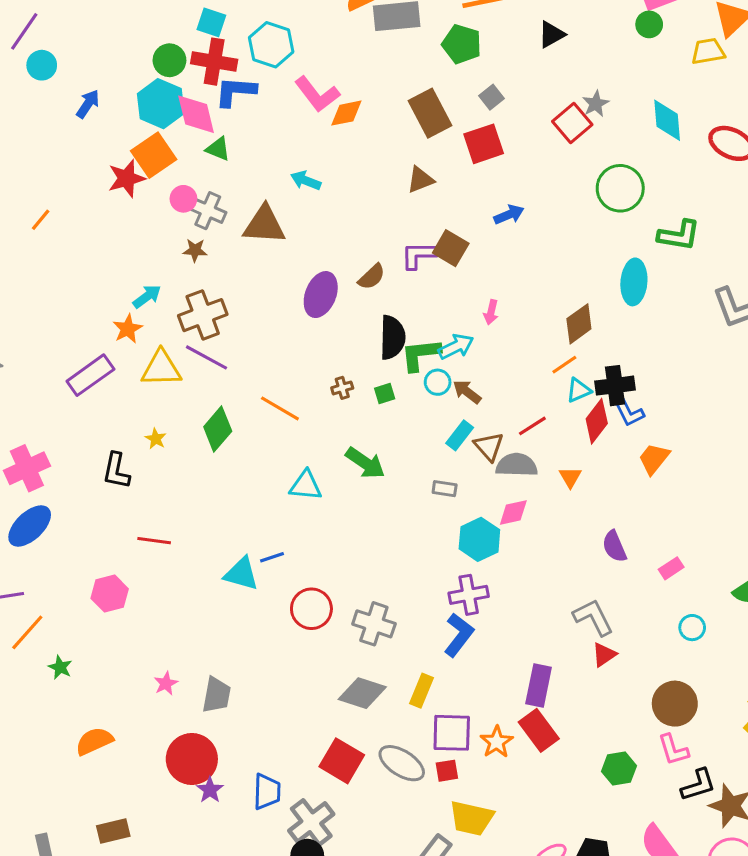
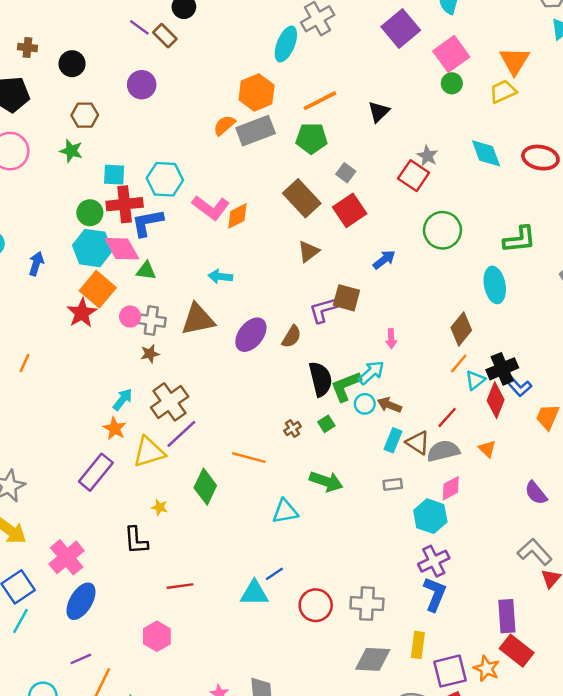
green circle: (620, 188) -> (442, 230), moved
purple ellipse: (321, 295) -> (251, 335), moved, turned 32
purple line: (206, 357) -> (181, 434), turned -56

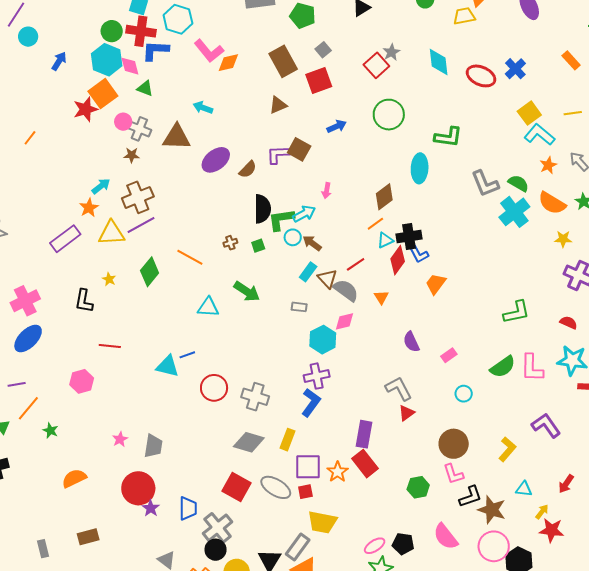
pink diamond: (122, 249) -> (130, 66), size x0.7
gray semicircle: (443, 451) -> (346, 290), turned 36

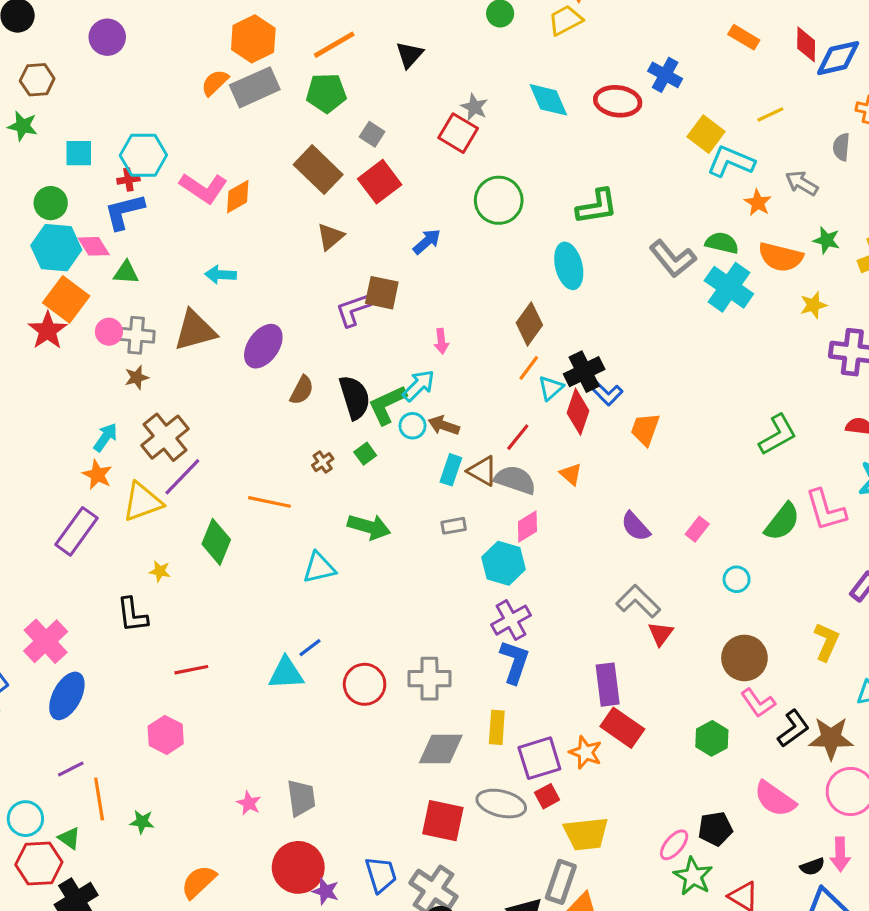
red cross: (141, 31) -> (128, 180), moved, size x0.5
brown semicircle: (248, 169) -> (302, 390), moved
orange line: (28, 408) -> (99, 799), turned -32

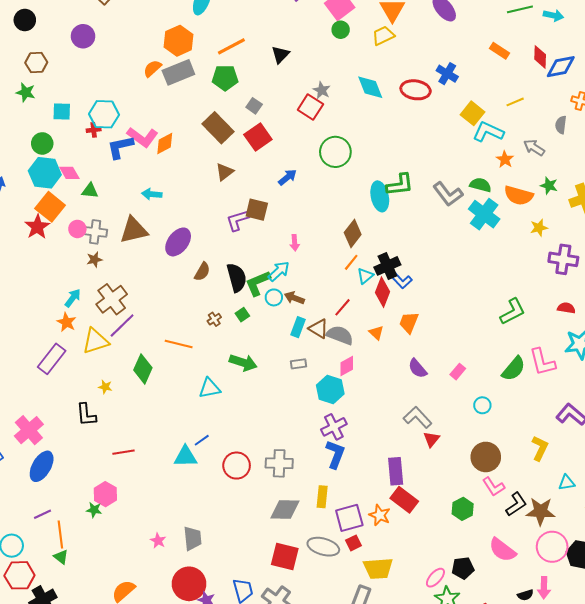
green L-shape: (597, 206) -> (400, 185), moved
blue L-shape: (124, 212) -> (120, 147), moved
orange trapezoid: (645, 429) -> (409, 323), moved
green star: (142, 822) -> (94, 510), moved
green triangle: (69, 838) -> (61, 557), moved

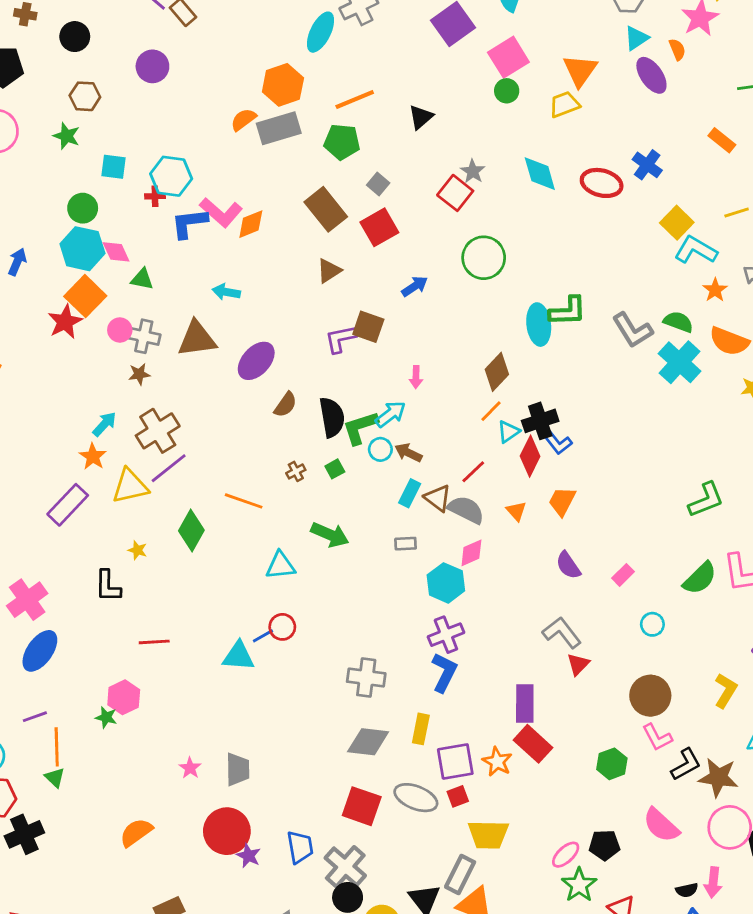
red circle: (237, 466) -> (282, 627), moved, size x0.7

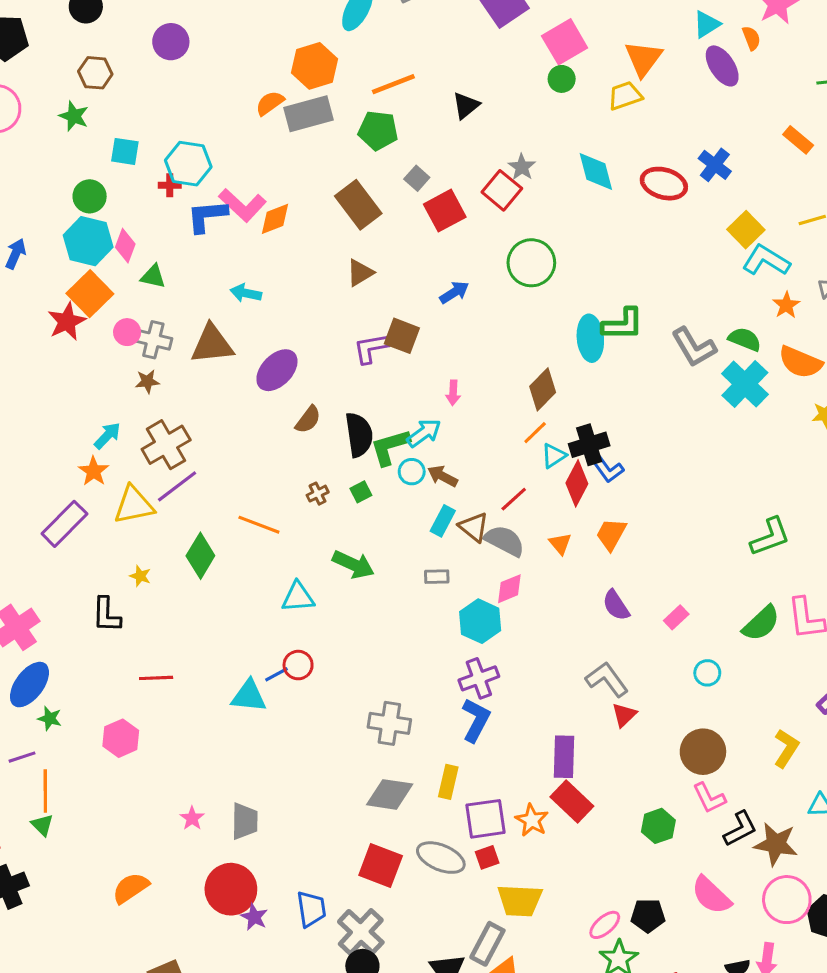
red square: (379, 227) -> (445, 211), moved
pink diamond: (116, 252) -> (125, 246), turned 44
green star: (106, 717) -> (50, 718), moved

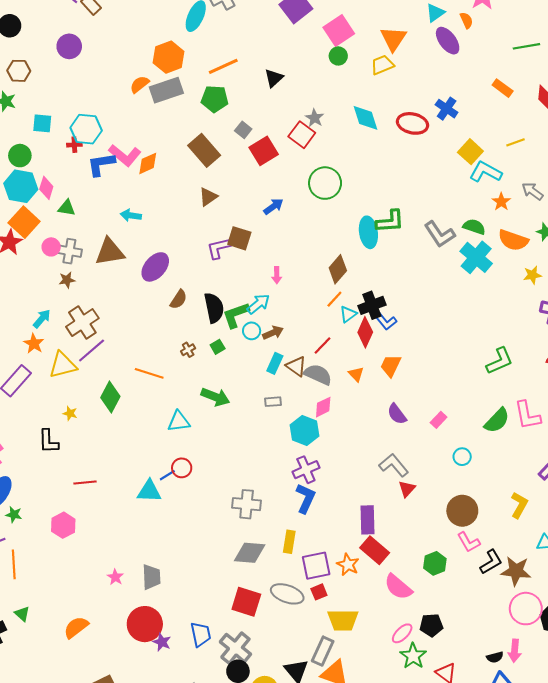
brown arrow: (443, 476) -> (273, 333), turned 132
green triangle: (42, 825) -> (22, 614), moved
pink semicircle: (711, 895) -> (398, 587), moved

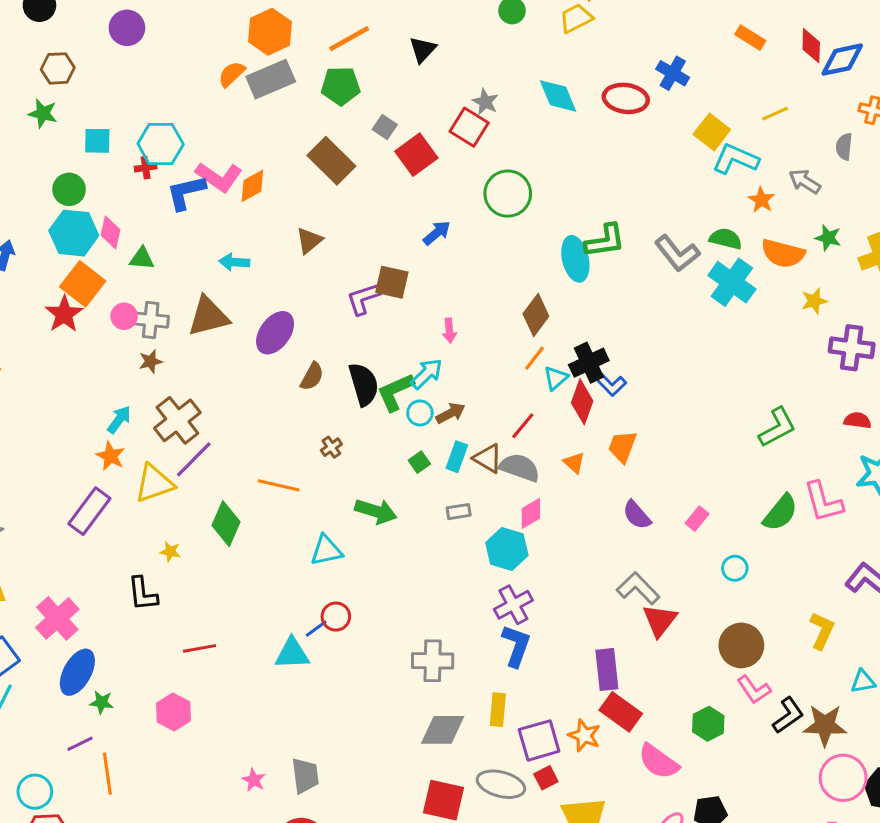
brown triangle: (208, 197) -> (309, 241), moved
green square: (218, 347) -> (419, 462), moved
red triangle: (407, 489) -> (660, 620), size x1.4

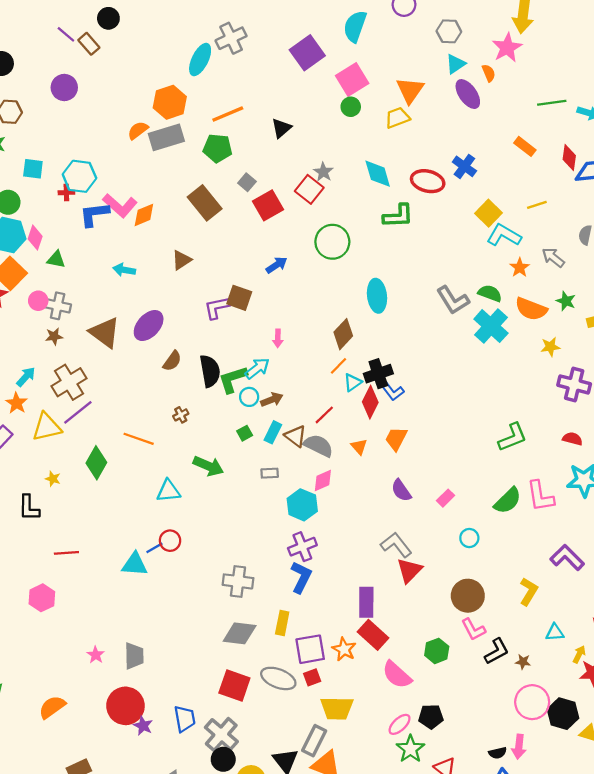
green L-shape: (605, 241) -> (398, 216), moved
brown triangle: (208, 316) -> (105, 333), moved, turned 44
brown star: (825, 725) -> (523, 662), size x0.5

